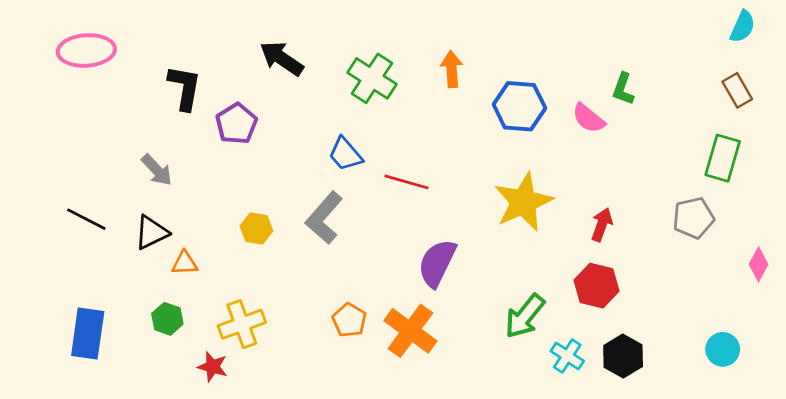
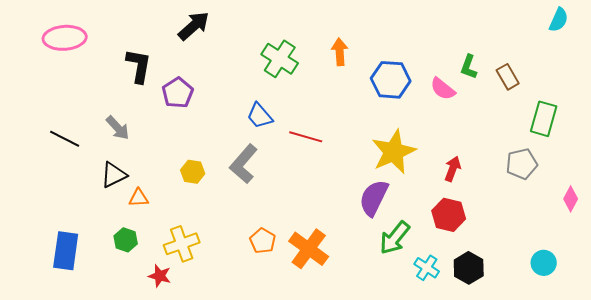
black arrow: (282, 58) -> (194, 26), moved, turned 104
brown rectangle: (737, 90) -> (508, 77), moved
black line: (86, 219) -> (65, 139), moved
purple semicircle: (437, 263) -> (374, 198), moved

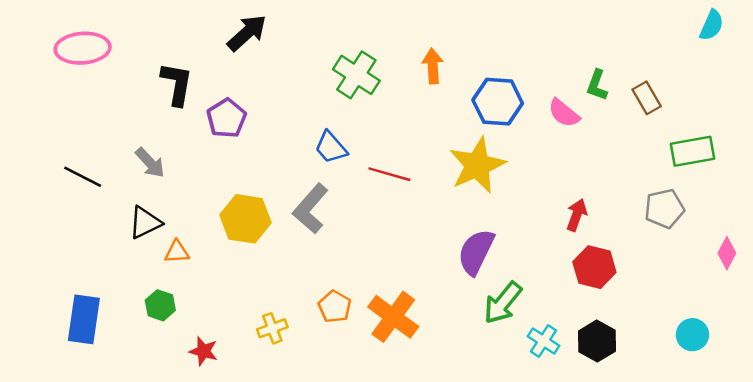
green rectangle: (544, 119) -> (692, 151), turned 64
yellow star: (394, 152) -> (477, 165), moved
yellow hexagon: (193, 172) -> (246, 219), size x1.6
red hexagon: (449, 215) -> (594, 267), moved
yellow cross: (182, 244) -> (272, 328), moved, size x0.7

